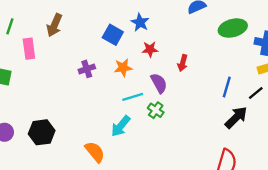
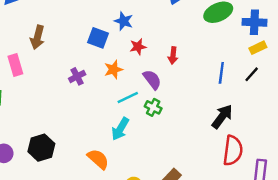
black arrow: (236, 117) -> (222, 116), moved

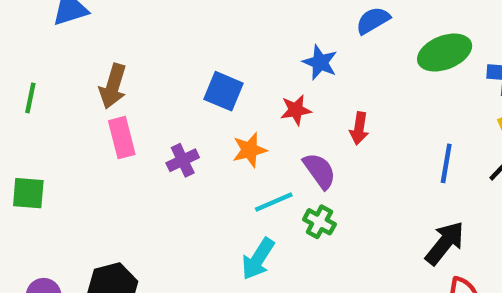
blue star: (124, 21) -> (320, 62), moved
pink rectangle: (15, 65) -> (122, 138), moved

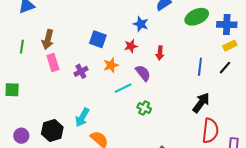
green line: (30, 98) -> (22, 47), moved
green cross: (319, 222) -> (144, 108), moved
cyan arrow: (258, 259) -> (82, 117), moved

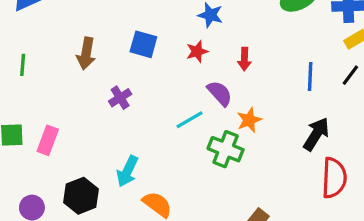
brown arrow: (48, 40) -> (86, 54), moved
pink rectangle: (53, 62) -> (48, 140), moved, turned 42
orange star: (111, 65) -> (249, 120), moved
green cross: (144, 108) -> (226, 149), size x1.5

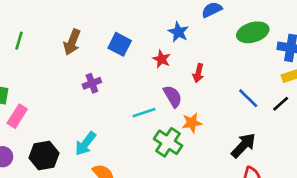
red star: (197, 51) -> (162, 59), turned 30
blue line: (310, 77) -> (248, 98), turned -60
pink rectangle: (48, 140) -> (17, 116), moved

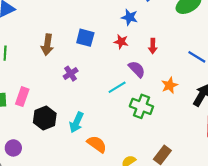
pink rectangle: (17, 116) -> (22, 97), moved
orange star: (192, 123) -> (170, 85), moved
black hexagon: (44, 155) -> (45, 118), moved

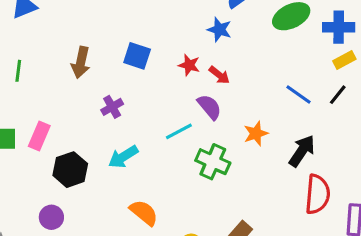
blue star: (130, 17) -> (219, 30), moved
red arrow: (153, 46) -> (219, 75), moved, turned -56
cyan arrow: (76, 122) -> (123, 157), moved, turned 30
purple circle: (13, 148) -> (51, 217), moved

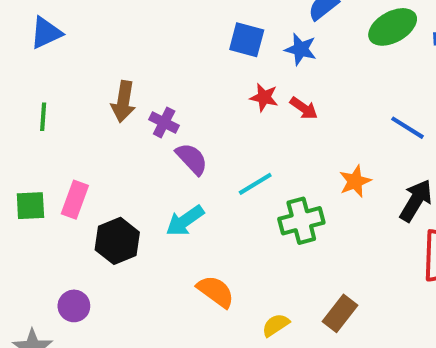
blue square: (137, 56) -> (247, 40), moved
purple cross: (112, 107) -> (164, 122), moved, turned -30
purple semicircle: (209, 107) -> (192, 159), moved
green cross: (213, 162) -> (301, 221), turned -36
purple circle: (51, 217) -> (74, 306), moved

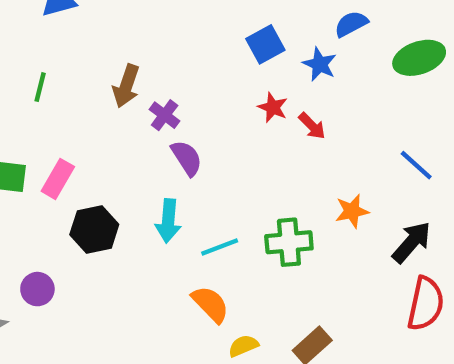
blue square: (247, 40) -> (265, 44), turned 36
cyan line: (255, 184) -> (220, 247), moved
cyan arrow: (185, 221) -> (168, 221), turned -60
orange semicircle: (216, 292) -> (210, 304), moved

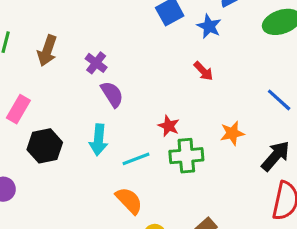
brown arrow: (126, 86) -> (47, 51), moved
red star: (273, 107) -> (169, 126), moved

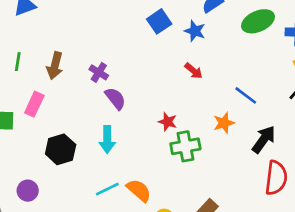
blue line: (279, 100) -> (246, 95), moved
pink rectangle: (18, 109) -> (34, 104), moved
cyan line: (136, 159) -> (107, 189), moved

